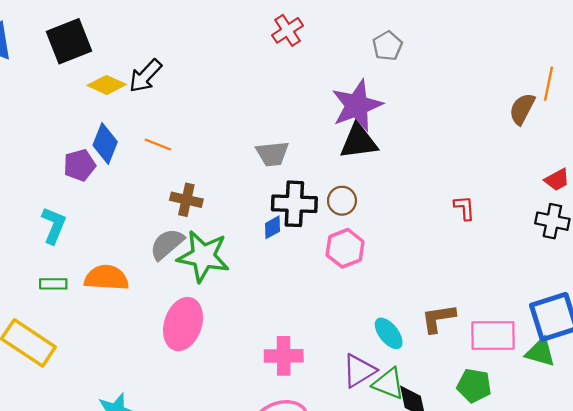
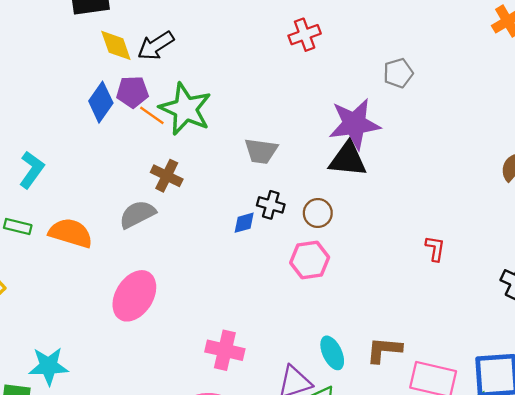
yellow diamond: (107, 85) -> (116, 45), turned 33
purple pentagon: (80, 165) -> (132, 92), moved
black cross: (294, 204) -> (271, 205), size x0.6
green star: (203, 256) -> (185, 109), moved

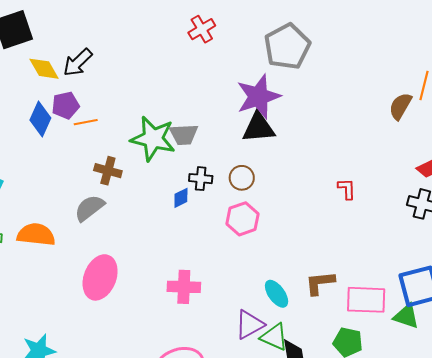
gray pentagon: (398, 73) -> (287, 47), size x1.8
green star: (185, 109) -> (153, 139), moved
orange line: (152, 115) -> (86, 122), turned -35
pink cross: (225, 350) -> (184, 287), moved

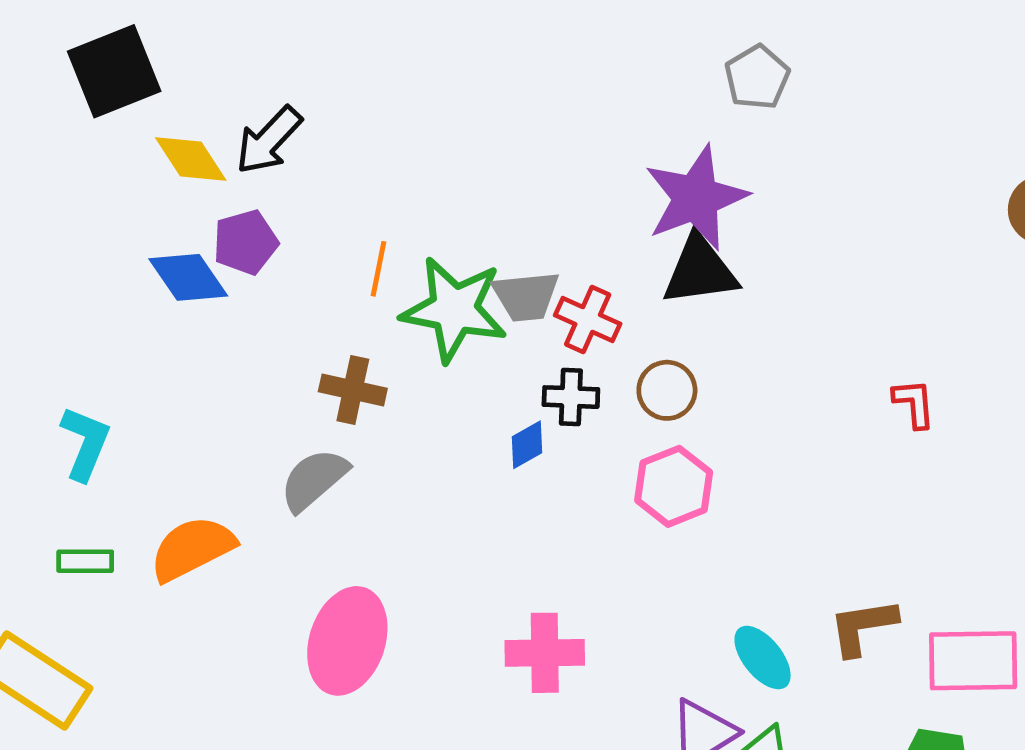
red cross: (202, 29) -> (588, 319), moved, turned -32
gray pentagon: (287, 47) -> (757, 77), size x0.6
blue diamond: (40, 119) -> (188, 277), turned -56
orange line: (86, 122) -> (379, 269), moved, turned -65
orange semicircle: (36, 235) -> (192, 548), turned -30

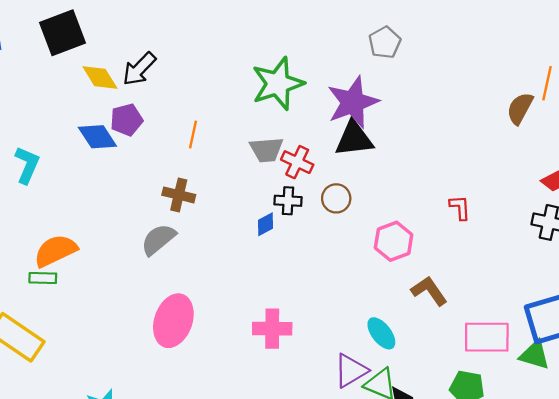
green star: (454, 309) -> (278, 84), moved, turned -30
cyan L-shape: (85, 443) -> (27, 165), moved
pink hexagon: (674, 486) -> (394, 241), moved
orange semicircle: (192, 548) -> (56, 251), moved
brown L-shape: (863, 627) -> (429, 291), moved, turned 63

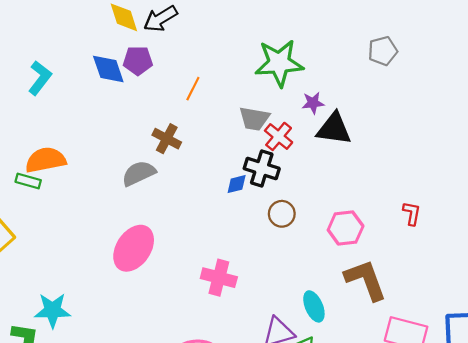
purple star: (353, 102) -> (313, 103), moved, size x0.5
brown circle: (336, 198) -> (282, 214), moved
black cross: (288, 201) -> (262, 168), size x1.4
brown L-shape: (429, 291) -> (366, 280), size x1.4

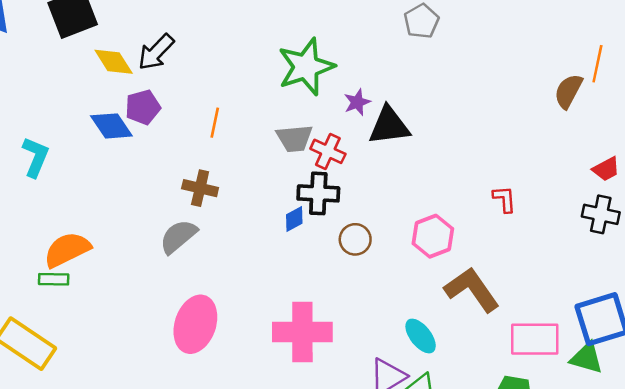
pink cross: (219, 278) -> (302, 332), size x1.4

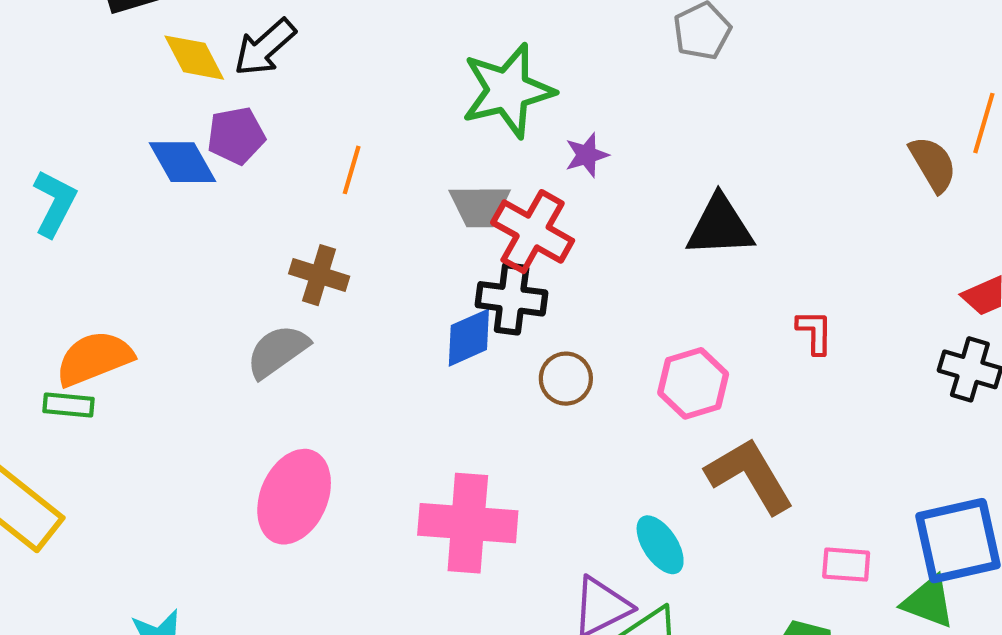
brown semicircle: (568, 91) -> (933, 164), turned 117
black triangle: (389, 126) -> (720, 226), moved
red cross: (328, 151) -> (533, 232), size x1.4
blue diamond: (294, 219) -> (469, 338), size x1.4
pink rectangle: (535, 339) -> (846, 565), size x0.6

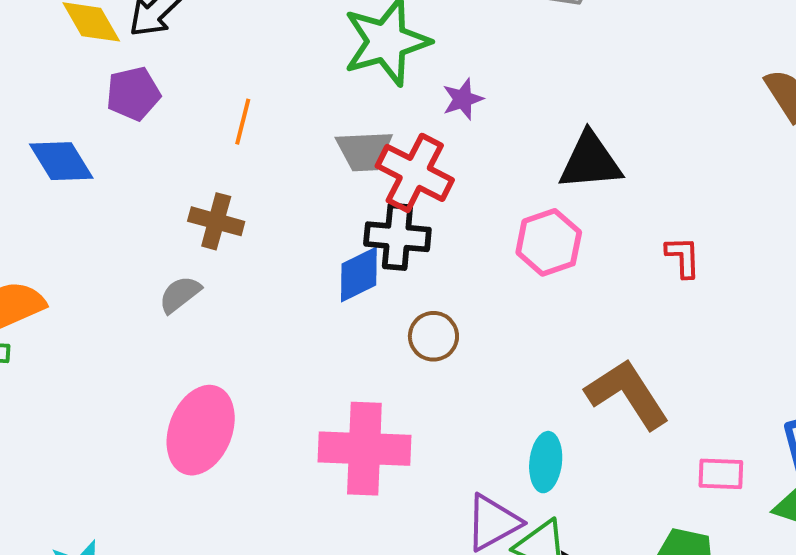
blue diamond: (183, 162) -> (61, 161), moved
gray semicircle: (277, 351) -> (180, 294), size x0.7
brown circle: (566, 379) -> (433, 336), moved
pink hexagon: (693, 383) -> (549, 242), moved
cyan ellipse: (660, 545) -> (546, 462), turned 42

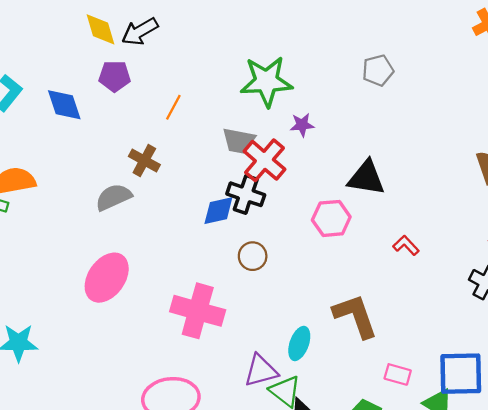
red L-shape: (683, 257) -> (406, 245), turned -55
gray semicircle: (180, 294) -> (114, 197), size x1.4

